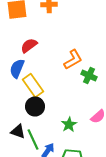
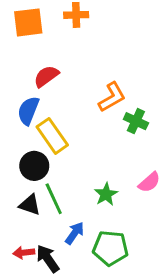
black circle: (35, 106) -> (34, 166), moved
green line: (33, 140) -> (54, 199), moved

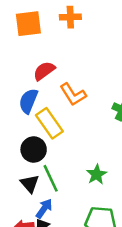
orange L-shape: (112, 97) -> (73, 94), moved, turned 88
black triangle: (30, 205) -> (30, 184), turned 30
blue arrow: (75, 233) -> (44, 209), moved

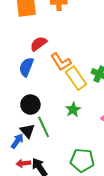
yellow rectangle: (49, 123) -> (76, 78), moved
green star: (97, 174) -> (73, 110), moved
blue arrow: (44, 209) -> (17, 141), moved

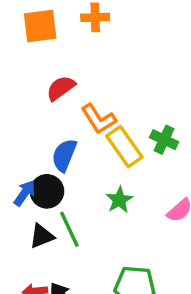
blue semicircle: (26, 67) -> (64, 155), moved
black triangle: (27, 131) -> (42, 236), turned 49
blue arrow: (17, 141) -> (25, 193), moved

